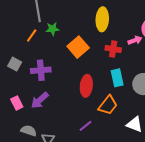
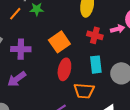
orange square: (78, 47) -> (59, 42), moved
orange trapezoid: (108, 105) -> (84, 91), turned 50

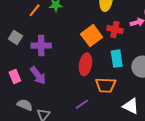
orange square: (59, 42) -> (92, 36), moved
purple arrow: (17, 79) -> (38, 75), turned -90

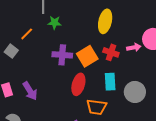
orange line: (35, 10) -> (27, 34), moved
purple cross: (41, 46) -> (62, 55), moved

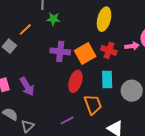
orange trapezoid: (97, 107) -> (93, 104), turned -120

